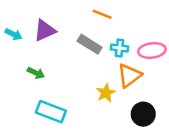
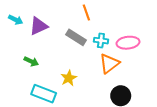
orange line: (102, 14) -> (86, 12), turned 49
cyan arrow: (13, 34) -> (16, 20), moved
yellow star: (106, 93) -> (69, 78), moved

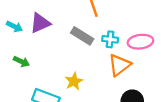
cyan arrow: (16, 20) -> (14, 27), moved
green arrow: (31, 61) -> (21, 62), moved

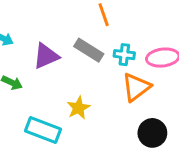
purple triangle: (40, 23) -> (46, 56), moved

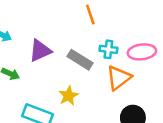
gray rectangle: (89, 50) -> (80, 60), moved

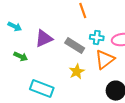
yellow star: (68, 96) -> (77, 72), moved

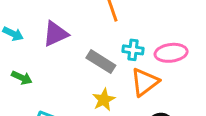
purple triangle: (44, 39) -> (55, 34), moved

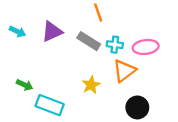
gray rectangle: (101, 62) -> (89, 41), moved
green arrow: (22, 78) -> (25, 85), moved

